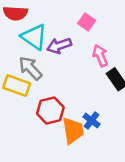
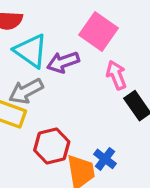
pink square: (87, 22) -> (99, 31), size x1.6
gray arrow: (30, 68) -> (26, 91), turned -75

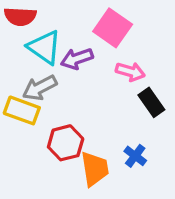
pink arrow: (116, 75) -> (130, 72), turned 128
blue cross: (105, 159) -> (135, 156), moved

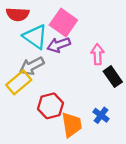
pink square: (113, 28) -> (63, 23), moved
pink arrow: (130, 72) -> (97, 54), turned -108
yellow rectangle: (22, 110) -> (19, 82), turned -60

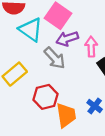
purple arrow: (59, 45) -> (67, 39), moved
gray arrow: (32, 66) -> (55, 58), moved, turned -105

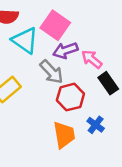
pink arrow: (91, 47) -> (92, 59), turned -48
red hexagon: (46, 97) -> (70, 97), moved

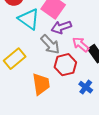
pink arrow: (92, 59) -> (81, 44), moved
orange trapezoid: (64, 135) -> (41, 84), moved

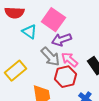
cyan triangle: (29, 19) -> (29, 32), size x0.7
pink arrow: (81, 44) -> (69, 60), moved

